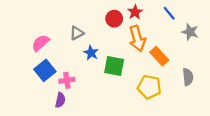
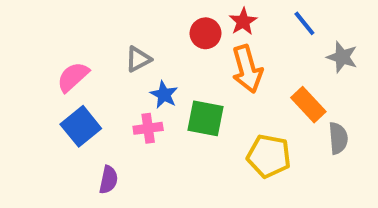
orange rectangle: (159, 56) -> (308, 105), moved
pink cross: (67, 80) -> (148, 128), moved

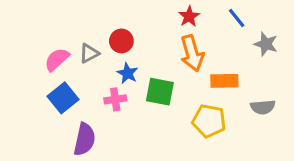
red circle: (206, 33) -> (121, 41), moved
gray triangle: (138, 59) -> (89, 53), moved
orange rectangle: (308, 105) -> (224, 81), moved, turned -48
gray semicircle: (338, 138) -> (263, 107), turned 90
purple semicircle: (109, 180) -> (85, 139), size x1.5

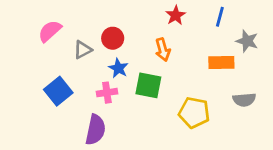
blue line: (237, 18) -> (220, 17), turned 54
orange arrow: (192, 53) -> (163, 50), moved, size x0.7
pink semicircle: (57, 59) -> (50, 31), moved
orange rectangle: (224, 81) -> (221, 63), moved
purple semicircle: (85, 139) -> (96, 130), moved

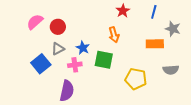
red circle: (113, 38) -> (58, 27), moved
gray triangle: (83, 50) -> (58, 49), moved

